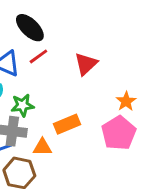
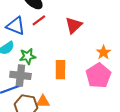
orange rectangle: (67, 124) -> (60, 70), turned -66
orange triangle: (42, 147) -> (43, 102), moved

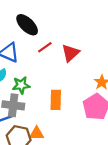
red line: (39, 20) -> (45, 47), moved

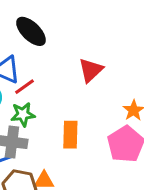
red line: (45, 47) -> (25, 87), moved

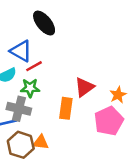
red triangle: (91, 70) -> (84, 87), moved

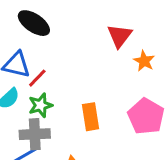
red triangle: (84, 87) -> (120, 36), moved
orange star: (118, 95) -> (144, 61), moved

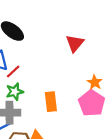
orange star: (144, 61) -> (95, 82), moved

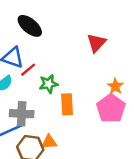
green star: (15, 92) -> (49, 84), moved

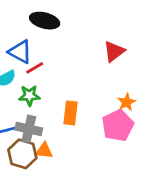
black ellipse: (30, 26) -> (45, 21), turned -35
green star: (49, 84) -> (29, 96), moved
gray cross: (22, 114) -> (29, 129), moved

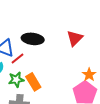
black ellipse: (45, 21) -> (33, 39), moved
orange rectangle: (71, 113) -> (33, 82), moved, turned -30

